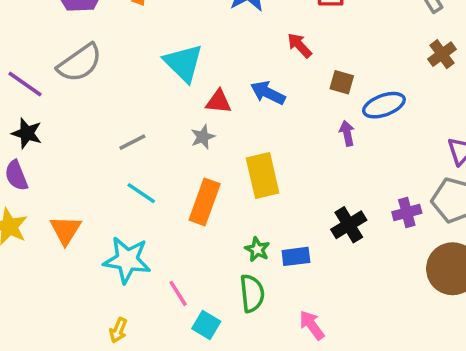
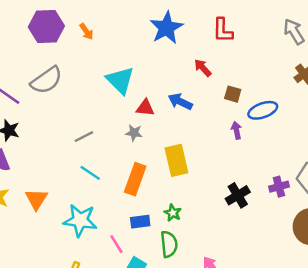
gray star: (203, 137) -> (134, 133), turned 30
blue rectangle: (296, 256) -> (140, 222), moved

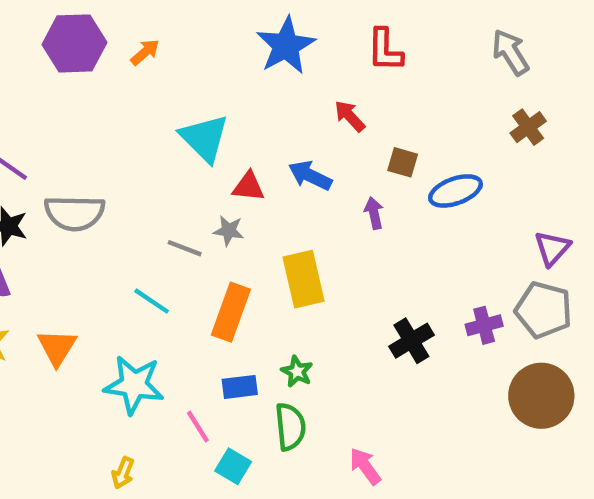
orange arrow: (86, 32) -> (145, 52), turned -96
gray semicircle: (46, 80) -> (74, 213), moved, turned 36
purple arrow: (236, 130) -> (374, 213), moved
gray line: (84, 137) -> (185, 248), moved, turned 48

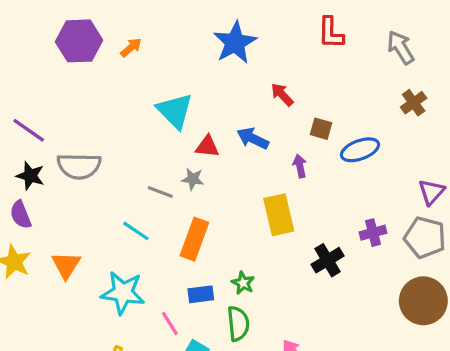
red L-shape: (385, 50) -> (331, 33), moved
yellow rectangle: (304, 279) -> (279, 215), moved
purple cross: (484, 325) -> (373, 233), moved

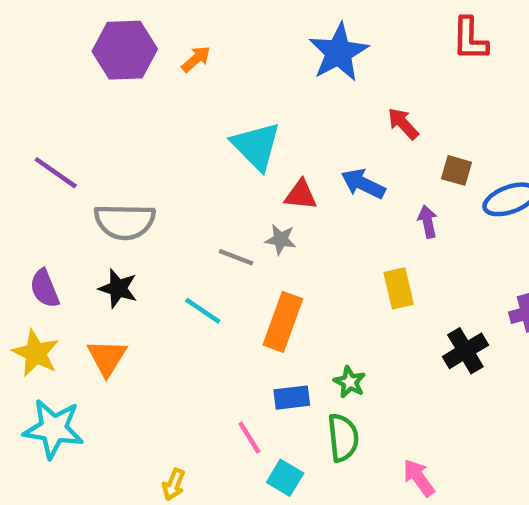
black star: (30, 176) -> (118, 288), moved
yellow rectangle: (279, 215) -> (399, 288), size x0.7
cyan star: (123, 293) -> (53, 429), moved

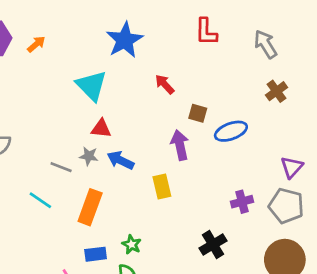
cyan triangle: (256, 146) -> (91, 86), moved
blue arrow: (363, 184) -> (120, 160), moved
purple arrow: (428, 222) -> (180, 145), size x1.5
black cross: (465, 351) -> (213, 244), moved

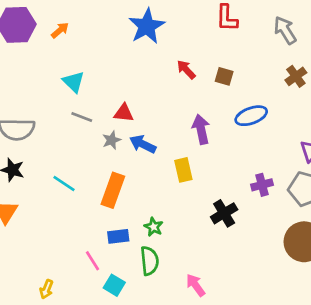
cyan triangle: (91, 86) -> (74, 82), moved, size x0.7
brown square: (198, 113) -> (224, 76), moved
gray star: (89, 156) -> (112, 140), turned -30
gray line: (61, 167) -> (82, 117), moved
black cross: (213, 244) -> (224, 213), moved

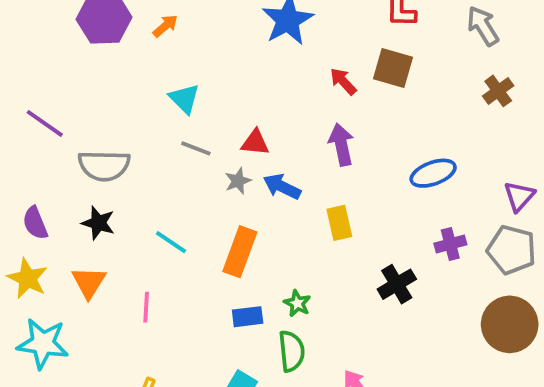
brown square: (224, 76) -> (393, 68), moved, size x1.5
blue ellipse: (251, 116) -> (433, 173), moved
purple arrow: (201, 129) -> (341, 145), moved
pink line: (93, 261) -> (146, 307), moved, turned 35

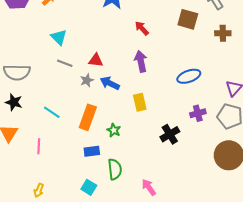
brown square: (393, 68) -> (188, 19), moved
brown cross: (498, 91) -> (223, 33), turned 35
green star: (297, 303) -> (114, 130), moved

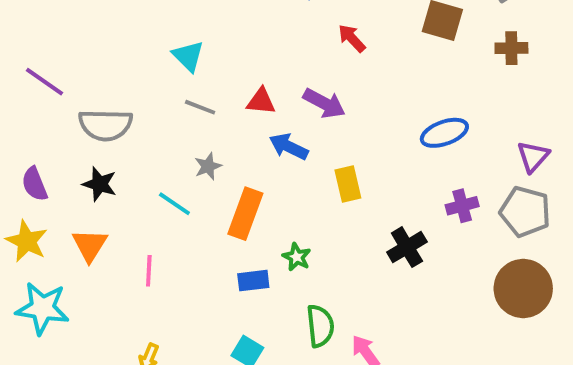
purple arrow: (141, 61) -> (324, 103), moved, turned 130
gray star: (87, 80) -> (208, 166), moved
green star: (114, 130) -> (297, 257), moved
green semicircle: (115, 169) -> (320, 326), moved

